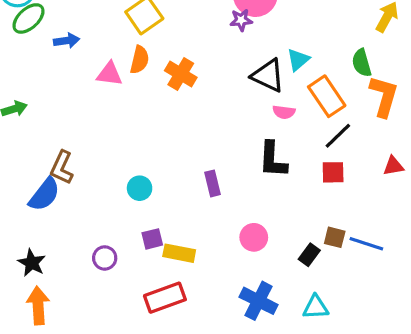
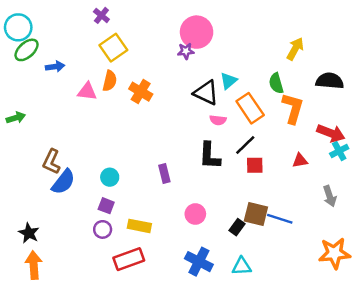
black line: (338, 136) -> (245, 145), moved
blue semicircle: (44, 195) -> (63, 182), moved
brown square: (335, 237) -> (256, 214), size x1.5
purple square: (152, 239) -> (106, 206), moved, turned 35
purple circle: (105, 258) -> (103, 229), moved

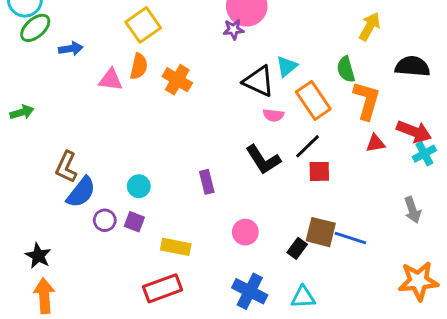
black L-shape: (210, 156) -> (263, 160), turned -36
red triangle: (300, 161) -> (375, 143), moved
purple circle: (103, 229) -> (105, 220), moved

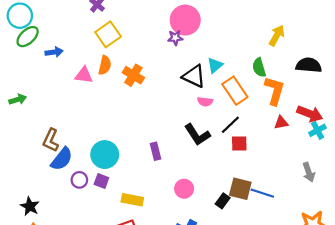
cyan circle: (139, 186) -> (105, 155), size x1.6

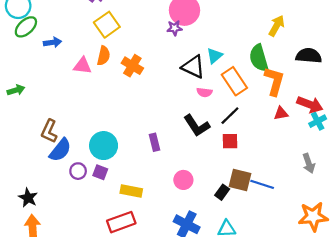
green semicircle: (259, 67) -> (259, 58), size x1.4
red square: (239, 144) -> (230, 141), moved

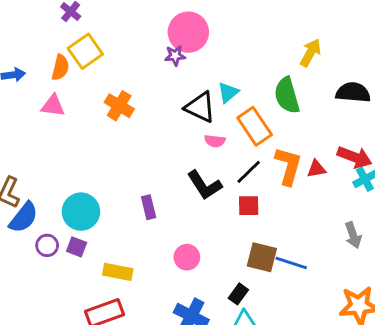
orange semicircle: (104, 56) -> (60, 67), moved
orange L-shape: (274, 81) -> (288, 166), moved
black rectangle: (222, 192) -> (238, 294), moved

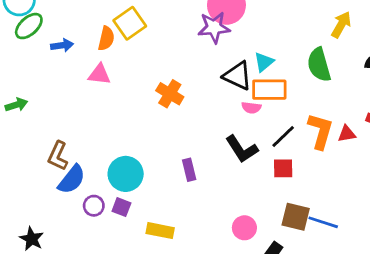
purple star: (175, 56) -> (214, 27), size x1.6
orange cross: (119, 106) -> (170, 94), moved
orange rectangle: (255, 126) -> (269, 90), moved, turned -56
pink circle: (187, 257) -> (244, 228), moved

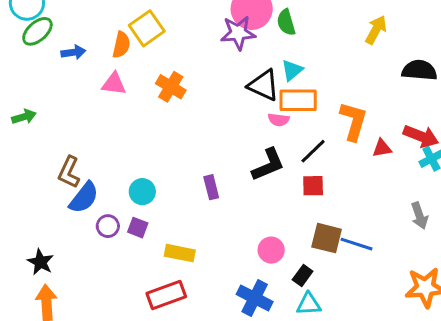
green semicircle: (319, 65) -> (286, 22), moved, size x0.7
orange cross: (170, 94) -> (171, 87), moved
orange L-shape: (320, 131) -> (354, 121), moved
black L-shape: (242, 149) -> (268, 165), turned -80
cyan circle: (126, 174) -> (142, 192), size x0.7

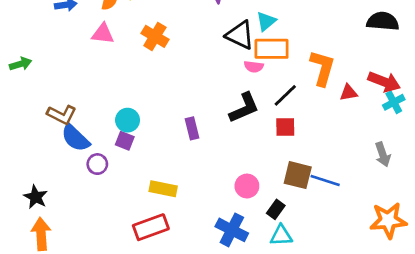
brown L-shape: (69, 172) -> (62, 115), turned -88
cyan circle: (142, 192) -> (128, 120), moved
blue semicircle: (84, 198) -> (75, 138), turned 96
purple square: (138, 228) -> (125, 141), moved

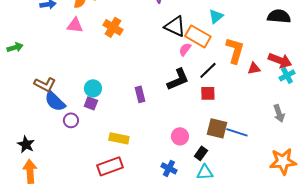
cyan triangle: (266, 21) -> (216, 16), moved
orange rectangle: (272, 49) -> (198, 36), turned 30
pink semicircle: (254, 67) -> (185, 49), turned 120
blue cross: (232, 230) -> (169, 168), size x0.7

